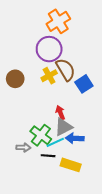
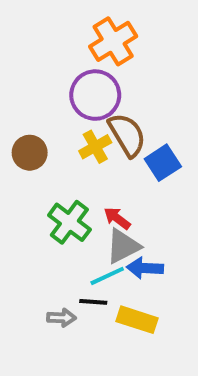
red arrow: (60, 113) -> (117, 218), turned -32
green cross: (41, 135) -> (69, 222), moved
gray arrow: (23, 148) -> (61, 318), moved

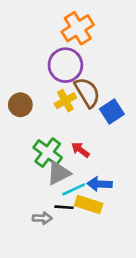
gray triangle: (123, 246) -> (59, 173), moved
yellow rectangle: (137, 320) -> (89, 204), moved

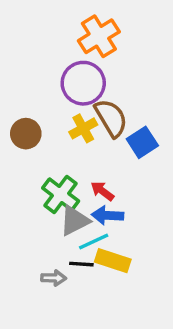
blue arrow: (100, 184) -> (108, 215), moved

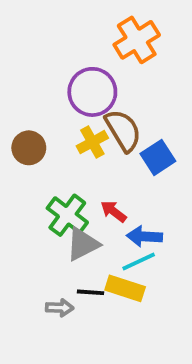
orange cross: (99, 36) -> (137, 40), moved
blue arrow: (108, 215) -> (144, 236), moved
cyan line: (94, 241) -> (139, 261), moved

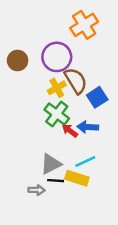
brown circle: (29, 148) -> (18, 61), moved
green cross: (67, 215) -> (57, 114), moved
blue arrow: (144, 236) -> (88, 127), moved
gray triangle: (83, 244) -> (51, 164), moved

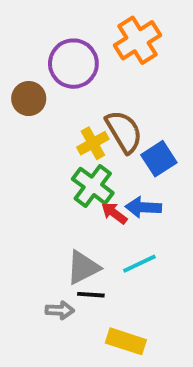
purple circle: (57, 57) -> (73, 64), moved
yellow rectangle: (77, 178) -> (126, 341), moved

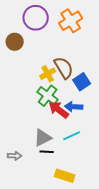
purple circle: (73, 64) -> (36, 18), moved
brown circle: (29, 99) -> (15, 42), moved
red arrow: (114, 213) -> (59, 110), size x1.5
gray arrow: (60, 310) -> (15, 156), moved

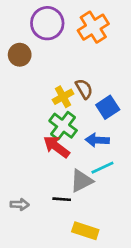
brown semicircle: (64, 68) -> (84, 89), size x0.7
red arrow: (59, 110) -> (56, 147), moved
cyan line: (72, 136) -> (102, 168), moved
gray triangle: (43, 138) -> (81, 181), moved

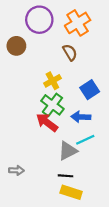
brown semicircle: (84, 89) -> (70, 52), moved
black line: (62, 199) -> (66, 176), moved

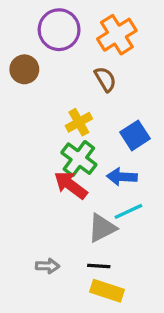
gray arrow: (16, 170) -> (47, 266), moved

